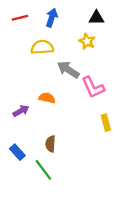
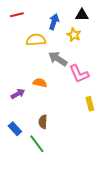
blue arrow: (52, 18) -> (54, 22), moved

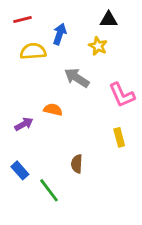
blue arrow: (54, 22) -> (60, 34), moved
yellow semicircle: (36, 40) -> (33, 51), moved
pink L-shape: (79, 74) -> (122, 95), moved
brown semicircle: (43, 122) -> (77, 164), moved

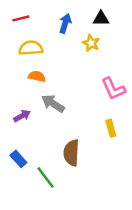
blue arrow: (60, 34) -> (65, 23), moved
gray arrow: (77, 78) -> (53, 103), moved
orange semicircle: (53, 110) -> (37, 76), moved
brown semicircle: (77, 164) -> (71, 153), size x1.5

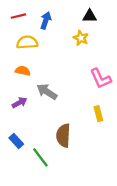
blue arrow: (65, 23) -> (46, 20), moved
orange semicircle: (37, 76) -> (23, 71), moved

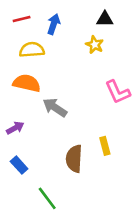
orange semicircle: (23, 71) -> (27, 83), size x1.5
purple arrow: (19, 103) -> (15, 128), moved
yellow rectangle: (98, 114) -> (105, 146), moved
green line: (40, 157) -> (47, 198), moved

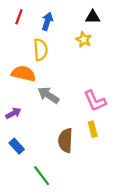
red line: (22, 19) -> (19, 17), turned -56
yellow semicircle: (32, 50) -> (41, 50), moved, turned 90
pink L-shape: (118, 92) -> (95, 101), moved

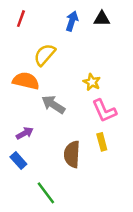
blue arrow: (47, 21) -> (72, 21), moved
yellow star: (84, 40) -> (92, 82), moved
yellow semicircle: (41, 50) -> (45, 55), turned -135
purple arrow: (13, 113) -> (25, 133), moved

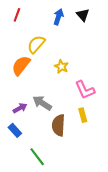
black triangle: (102, 19) -> (83, 15), turned 48
orange semicircle: (26, 81) -> (21, 65), turned -65
yellow star: (92, 82) -> (61, 67), moved
gray arrow: (53, 104) -> (42, 103), moved

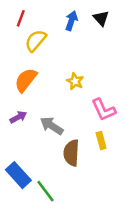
yellow semicircle: (36, 44) -> (36, 41), moved
purple arrow: (20, 108) -> (18, 117), moved
blue rectangle: (15, 130) -> (18, 175), moved, size x1.5

